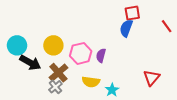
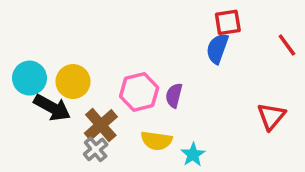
yellow circle: (53, 45) -> (73, 82), moved
red triangle: (151, 78) -> (271, 116), moved

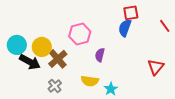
pink hexagon: (139, 92) -> (80, 34), moved
brown cross: (101, 125) -> (58, 59), moved

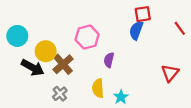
cyan circle: (17, 45) -> (17, 36), moved
yellow semicircle: (90, 81) -> (98, 88), turned 78

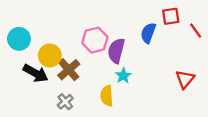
red square: (143, 14) -> (171, 16), moved
purple semicircle: (109, 60) -> (116, 51), moved, size x1.5
cyan star: (121, 97) -> (123, 76), moved

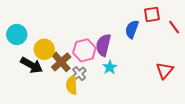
pink hexagon: (95, 40) -> (84, 50), moved
yellow semicircle: (107, 96) -> (72, 85), moved
gray cross: (65, 102) -> (79, 74), moved

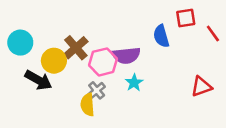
blue semicircle: (132, 29) -> (161, 36), turned -36
purple semicircle: (103, 45) -> (126, 56), turned -110
brown cross: (61, 62) -> (76, 48), moved
red triangle: (165, 70) -> (201, 87), turned 30

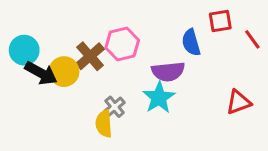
purple semicircle: (126, 56) -> (168, 72), moved
pink hexagon: (103, 62) -> (122, 44), moved
black arrow: (38, 80) -> (41, 73), moved
cyan star: (134, 83) -> (159, 98), size x1.5

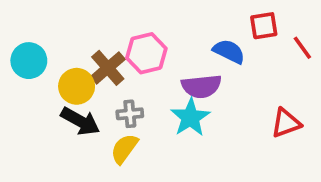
blue semicircle: (191, 42) -> (229, 51), turned 132
black arrow: (41, 73) -> (80, 121), moved
gray cross: (115, 107) -> (130, 114), moved, turned 35
yellow semicircle: (104, 124) -> (124, 149), turned 40

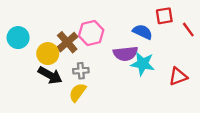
cyan star: (190, 117) -> (143, 64), moved, turned -30

